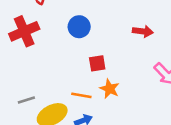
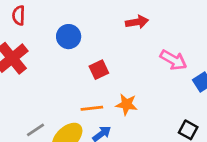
orange star: (110, 89) -> (126, 104), moved

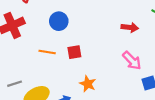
red arrow: (137, 22) -> (130, 27), moved
orange line: (92, 108) -> (47, 52), moved

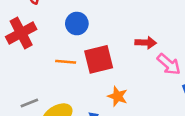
red arrow: (130, 27) -> (146, 43), moved
red square: (74, 52) -> (99, 59), size x1.6

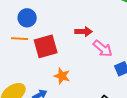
orange line: (66, 62) -> (20, 39), moved

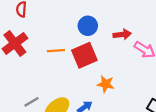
blue circle: (27, 18) -> (88, 26), moved

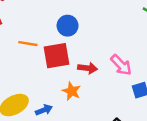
red arrow: (122, 34) -> (88, 68), moved

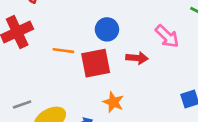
pink arrow: (121, 65) -> (167, 36), moved
red arrow: (88, 68) -> (137, 58), moved

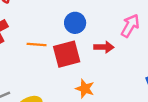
pink arrow: (167, 36) -> (130, 26), turned -100

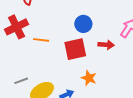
orange line: (37, 44) -> (41, 40), moved

